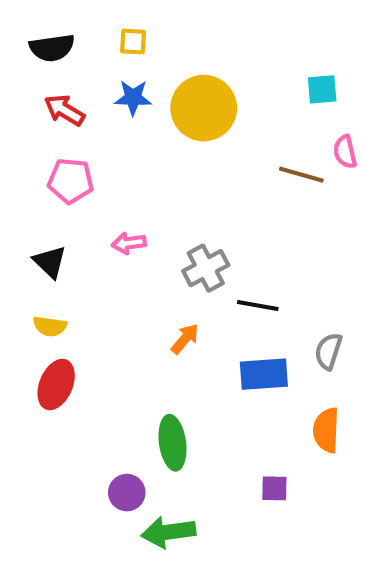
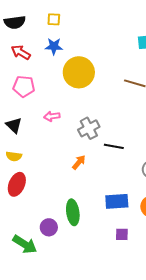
yellow circle: (204, 108) -> (79, 72), moved
blue rectangle: (264, 374) -> (117, 201), moved
purple circle: (127, 493) -> (49, 227), moved
green arrow: (168, 532) -> (25, 244), moved, turned -140

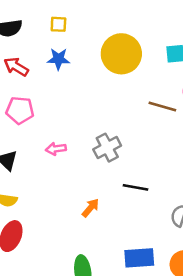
yellow circle: (79, 72) -> (121, 54), moved
gray cross: (89, 128) -> (107, 148), moved

